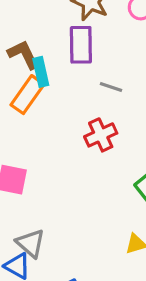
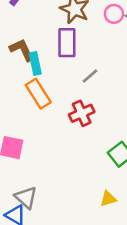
gray line: (111, 87) -> (90, 76), turned -60
orange rectangle: (28, 95) -> (38, 94), moved, turned -68

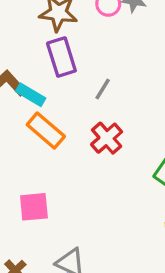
cyan rectangle: (35, 63) -> (31, 95), turned -30

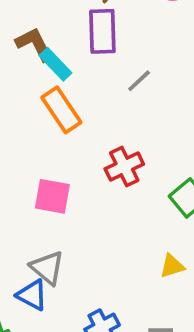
red cross: (107, 138) -> (124, 167), moved
pink square: (34, 207) -> (52, 196), moved

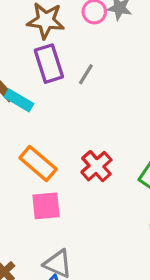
gray line: (139, 81) -> (86, 74), moved
orange rectangle: (61, 110) -> (38, 164), moved

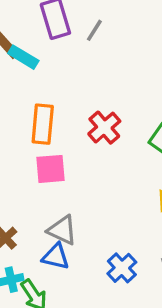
orange rectangle: (38, 164) -> (43, 124), turned 54

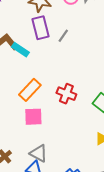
orange rectangle: (43, 124) -> (30, 90), turned 35
red cross: (104, 128) -> (66, 94), turned -30

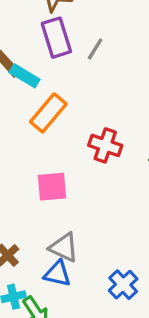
orange rectangle: (30, 90) -> (48, 113), moved

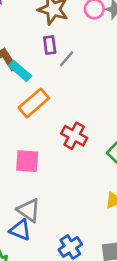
purple rectangle: (56, 38) -> (50, 45), size x0.6
gray line: (95, 49) -> (67, 59), moved

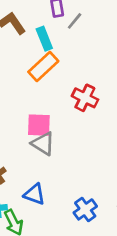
cyan rectangle: (20, 71) -> (44, 39), moved, turned 30
gray triangle: (29, 210) -> (43, 144), moved

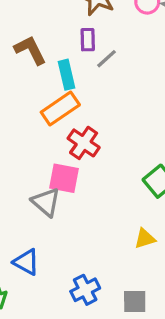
red cross: (85, 98) -> (84, 143), moved
pink square: (39, 125) -> (64, 178), moved

